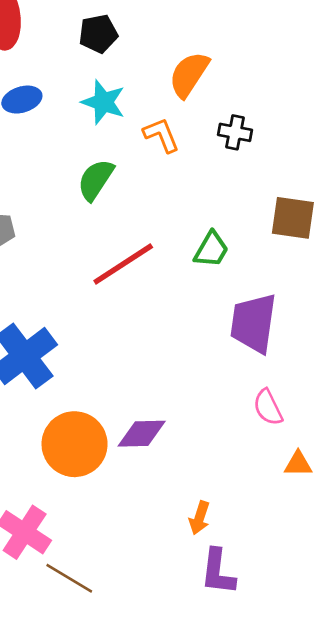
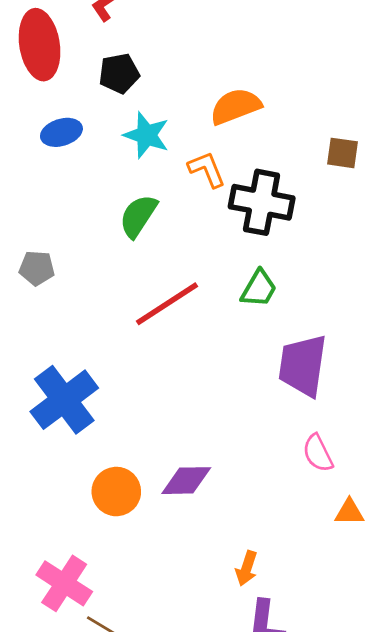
black pentagon: (98, 34) -> (119, 73), moved
orange semicircle: (189, 75) -> (236, 106), turned 36
black cross: (235, 132) -> (262, 202), moved, size x1.8
brown square: (293, 218) -> (342, 153), moved, size x0.7
orange circle: (75, 444) -> (116, 492), size x0.7

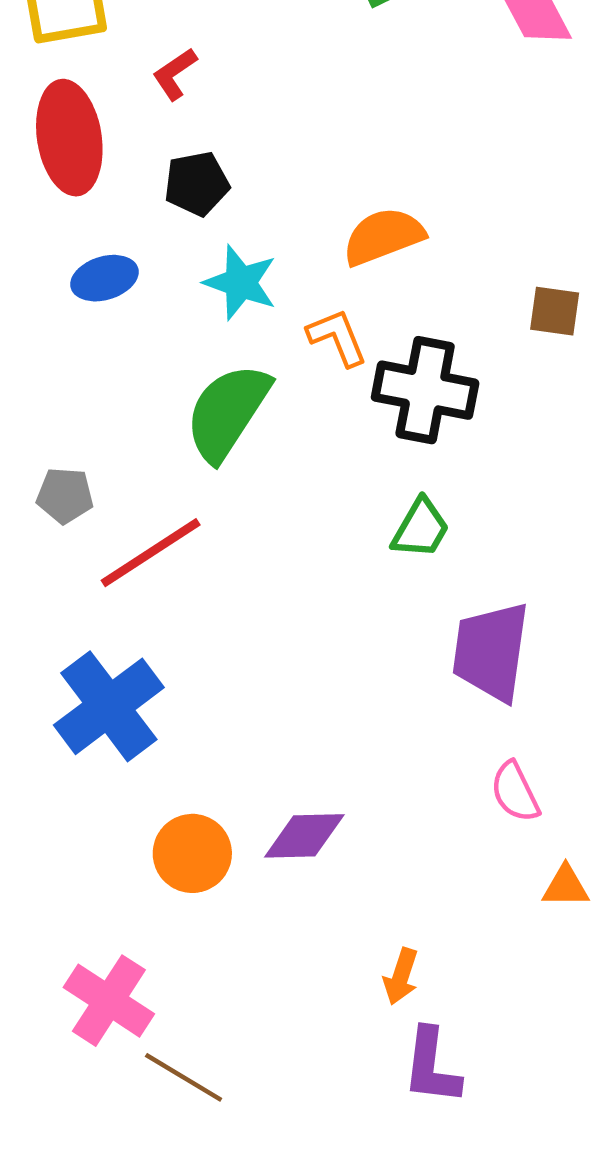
green semicircle: (138, 216) -> (227, 412), size x1.4
red line: (167, 304) -> (151, 553), moved

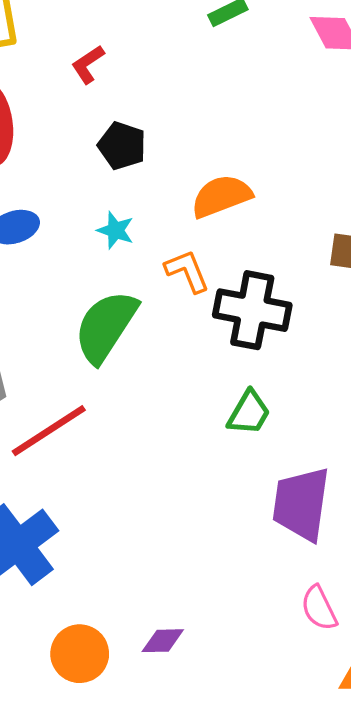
red L-shape: (175, 74) -> (88, 64), moved
black pentagon: (197, 184) -> (122, 146), moved, turned 30
cyan star: (241, 283) -> (116, 230), size x0.7
purple diamond: (304, 836) -> (163, 641), size x0.7

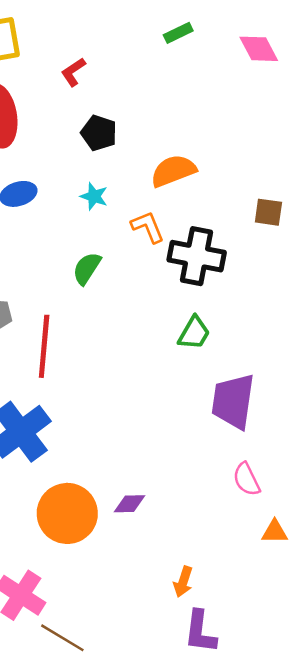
green semicircle: (106, 326) -> (87, 268), size x0.6
red line: (49, 431) -> (44, 346), turned -52
orange circle: (80, 654) -> (67, 513), size x1.4

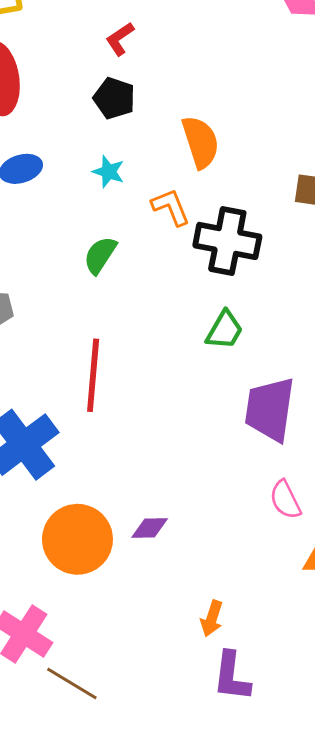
red L-shape: (73, 72) -> (120, 39), moved
orange semicircle: (173, 171) -> (200, 142), turned 93
red line: (44, 346) -> (93, 375), moved

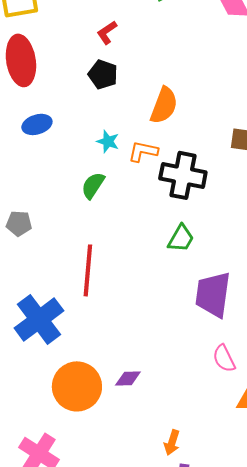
orange semicircle: (200, 142) -> (164, 105), turned 39
cyan star: (109, 172) -> (108, 141), moved
orange L-shape: (171, 207) -> (143, 151), turned -56

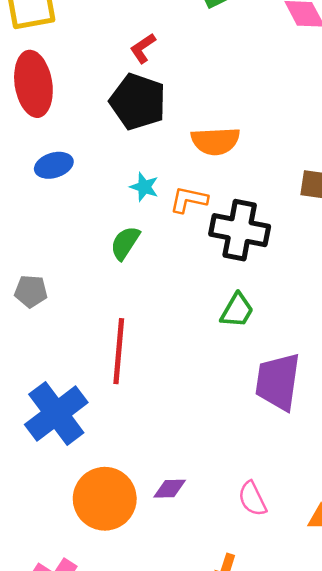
black pentagon: (103, 74) -> (138, 102), size x1.5
orange semicircle: (164, 105) -> (215, 141), turned 66
pink semicircle: (224, 358) -> (252, 499), moved

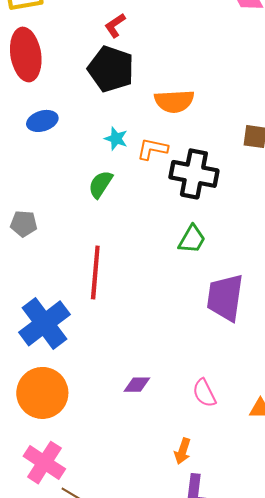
orange circle: (105, 499) -> (42, 393), moved

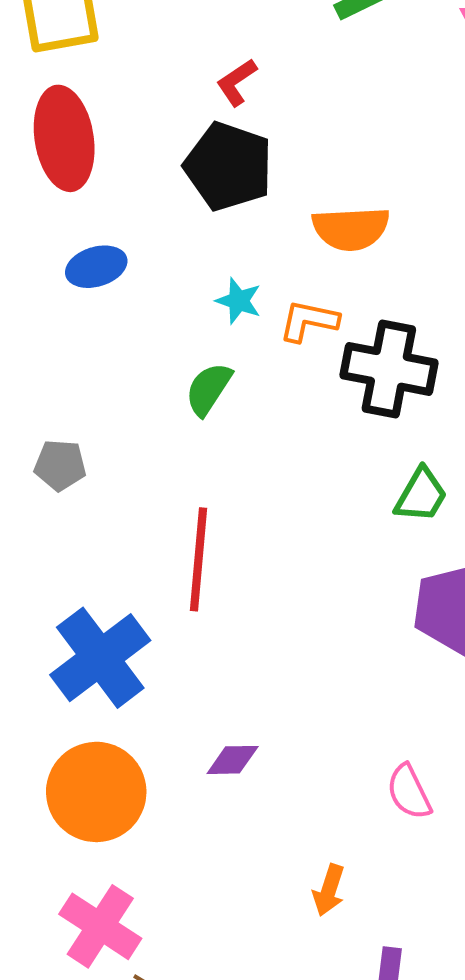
green trapezoid: (192, 239) -> (421, 495), moved
purple diamond: (137, 385) -> (233, 760), moved
orange arrow: (183, 451) -> (329, 890), moved

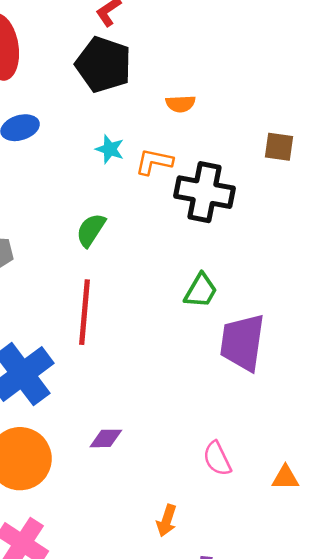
orange semicircle: (351, 229) -> (180, 104), size x0.6
green semicircle: (209, 389) -> (91, 230), moved
green trapezoid: (421, 495) -> (201, 291), moved

